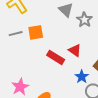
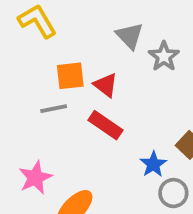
gray line: (16, 34) -> (54, 109), moved
red triangle: (75, 50) -> (106, 85), moved

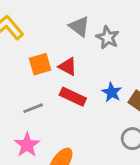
gray line: (54, 109) -> (33, 108), moved
blue star: (153, 164) -> (112, 92), moved

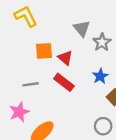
blue star: (112, 92) -> (100, 76), moved

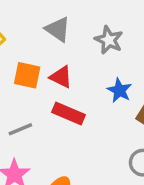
gray triangle: (82, 28) -> (58, 29), moved
orange square: (44, 51) -> (27, 75), turned 30

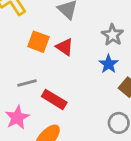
gray star: (109, 40) -> (112, 35), moved
red rectangle: (68, 114) -> (54, 99), moved

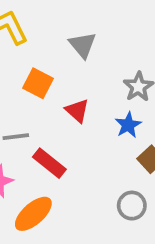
red triangle: (65, 47) -> (77, 111), moved

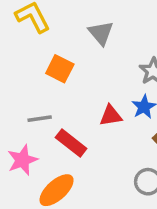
red triangle: (77, 111) -> (111, 116), moved, turned -50

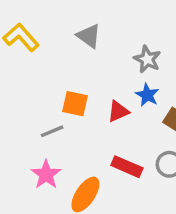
orange square: (60, 69) -> (75, 104), moved
red rectangle: (71, 143) -> (127, 167), moved

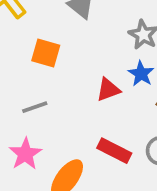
orange square: (75, 104) -> (46, 53), moved

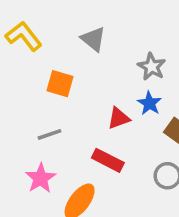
red rectangle: (114, 151) -> (108, 160), moved

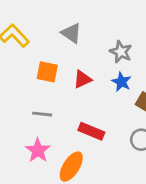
red triangle: (119, 118) -> (82, 79), moved
gray line: (50, 134) -> (42, 114), turned 30

